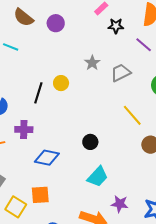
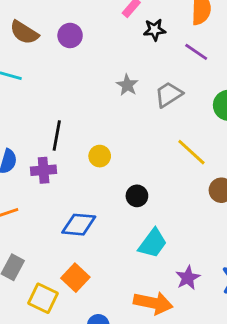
yellow circle: (61, 83) -> (100, 156), moved
purple cross: (24, 129) -> (44, 170), moved
orange square: (40, 195) -> (75, 278), turned -36
purple star: (120, 204) -> (188, 278), turned -30

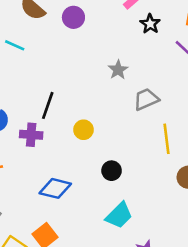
black star: (154, 30) -> (150, 24), turned 30
gray trapezoid: (169, 94) -> (146, 99), moved
yellow line: (191, 152) -> (167, 139), turned 32

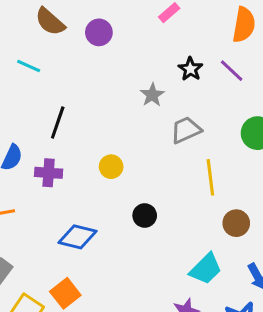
black star: (150, 24) -> (190, 69), moved
black line: (48, 105) -> (58, 122), moved
cyan trapezoid: (119, 215) -> (206, 269), moved

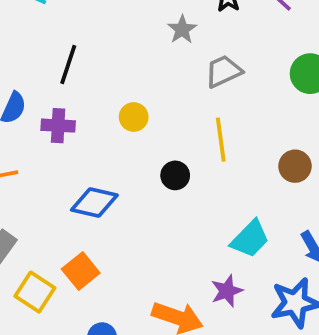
yellow line: (210, 177) -> (221, 140), moved
brown circle: (236, 223) -> (295, 166), moved

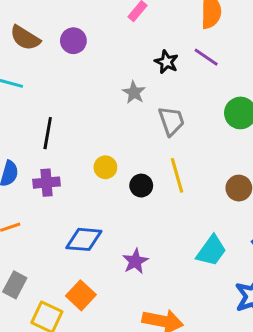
gray trapezoid: (223, 71) -> (171, 121), turned 104
black circle: (175, 175) -> (141, 186), moved
purple star: (227, 291) -> (135, 261), moved

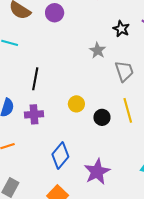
blue diamond: (84, 239) -> (60, 156), turned -55
purple star: (135, 261) -> (97, 172), size x1.4

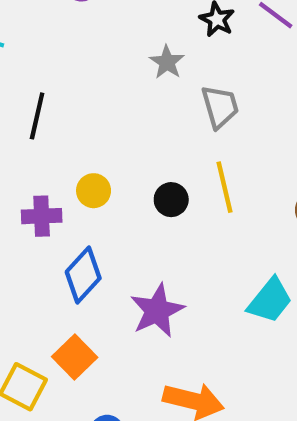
yellow circle: (76, 104) -> (94, 191), moved
purple cross: (34, 114) -> (42, 216), moved

